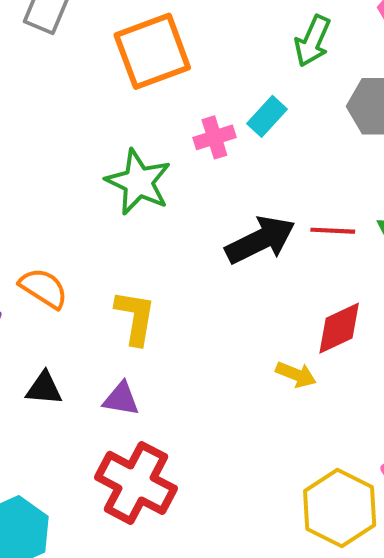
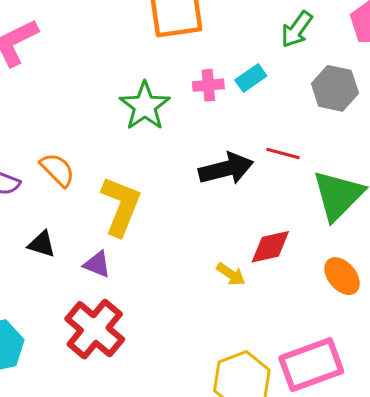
red line: (333, 231) -> (283, 153), moved
yellow L-shape: (135, 317) -> (121, 206), size x1.4

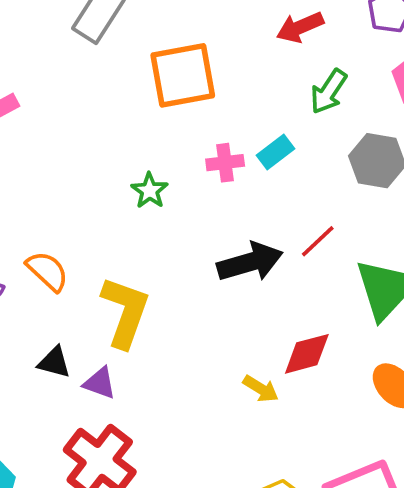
green star: (145, 106) -> (150, 191), size x0.6
red line: (283, 153) -> (318, 241), turned -56
black triangle: (42, 244) -> (54, 362), moved

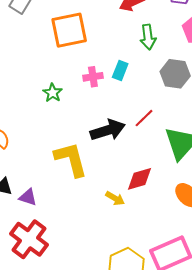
green arrow: (329, 92) -> (148, 37), turned -40
cyan rectangle: (276, 152) -> (120, 70), turned -30
yellow L-shape: (125, 312) -> (71, 159), moved, turned -33

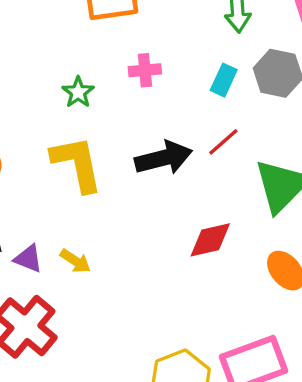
cyan rectangle: (120, 70) -> (224, 80), moved
yellow L-shape: (71, 159) -> (77, 164), moved
yellow arrow: (115, 198) -> (75, 261), moved

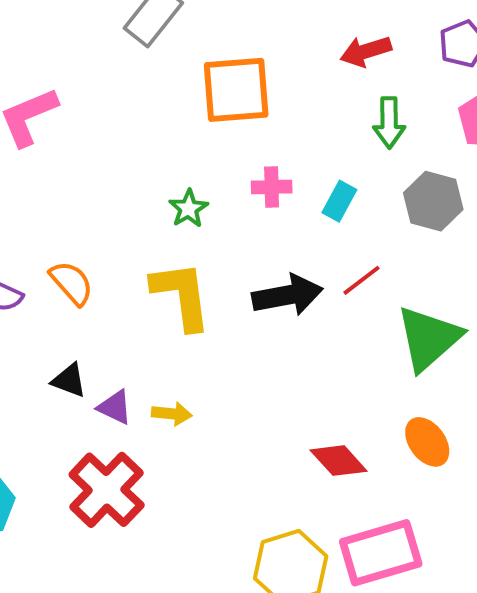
cyan rectangle: (224, 80) -> (339, 201), moved
red diamond: (210, 240) -> (339, 461), moved, turned 57
yellow arrow: (75, 261) -> (172, 414), turned -32

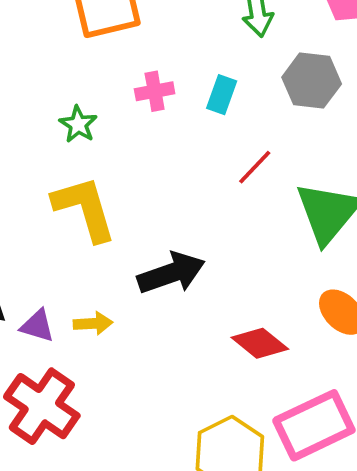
black arrow: (287, 295) -> (171, 273), moved

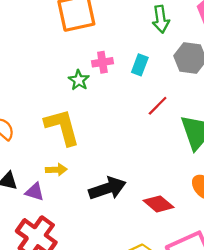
green star: (78, 124) -> (79, 80), moved
black arrow: (171, 273) -> (107, 188), moved
yellow arrow: (93, 323) -> (56, 170), moved

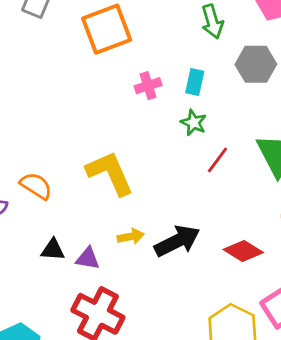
green star: (79, 80) -> (194, 123), moved
red line: (158, 106) -> (218, 160), moved
yellow arrow: (56, 170) -> (131, 236), moved

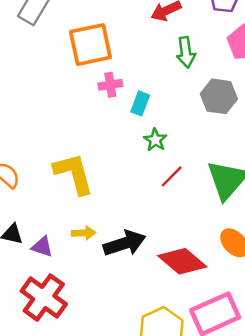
cyan rectangle: (195, 82) -> (140, 103), moved
pink cross: (148, 86) -> (110, 85), moved
red diamond: (243, 251) -> (182, 261), size x1.4

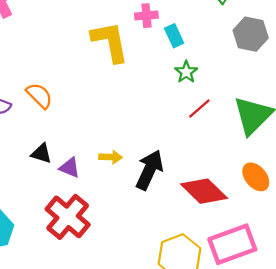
cyan rectangle: (140, 103) -> (174, 36), turned -50
yellow L-shape: (74, 174) -> (110, 42), moved
black arrow: (124, 243) -> (149, 170), turned -51

